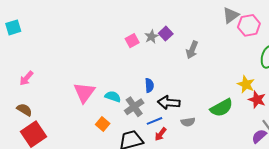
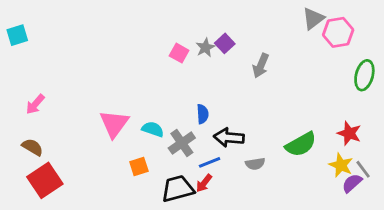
pink square: (132, 41) -> (179, 53), turned -32
yellow star: (246, 84) -> (341, 165), moved
orange square: (103, 124) -> (139, 167), turned 32
red arrow: (161, 134) -> (204, 183), moved

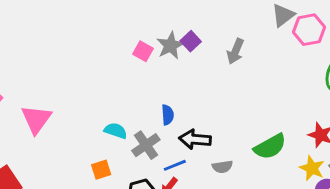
gray star: (205, 48) -> (170, 46), size x1.4
gray arrow: (261, 66) -> (235, 51), moved
pink triangle: (114, 124) -> (36, 119), moved

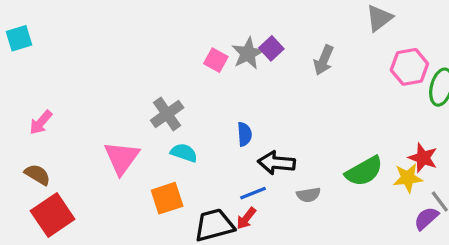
pink hexagon: (309, 30) -> (409, 67), moved
pink triangle: (36, 119) -> (122, 158), moved
gray cross: (146, 145) -> (167, 114), moved
yellow star: (312, 168) -> (408, 178), moved, turned -30
orange square: (101, 170) -> (167, 198), size x1.4

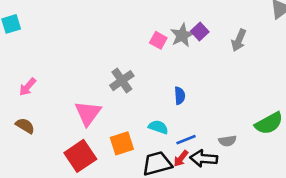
cyan semicircle: (184, 153) -> (158, 127), moved
black arrow: (276, 163) -> (204, 158), moved
red square: (53, 215) -> (80, 156), moved

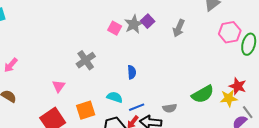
pink triangle: (88, 113) -> (59, 86), size x0.6

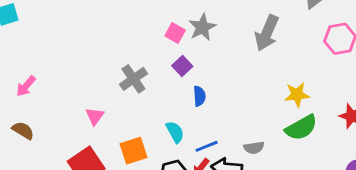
purple square: (148, 21) -> (182, 66), moved
gray arrow: (179, 28) -> (267, 33), size x1.4
cyan semicircle: (115, 97) -> (175, 132), turned 42
yellow star: (229, 98) -> (297, 95), moved

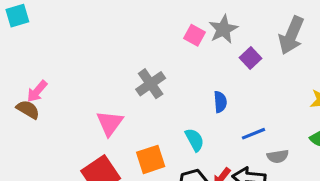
purple square: (182, 66) -> (251, 58), moved
pink triangle: (95, 116) -> (110, 123), size x1.4
brown semicircle: (23, 131) -> (28, 109), moved
blue line: (207, 146) -> (254, 134), moved

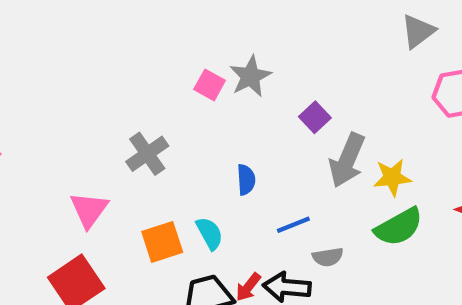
gray arrow: (291, 35) -> (347, 160), moved
purple square: (251, 58) -> (315, 117), moved
orange square: (151, 159) -> (162, 242), moved

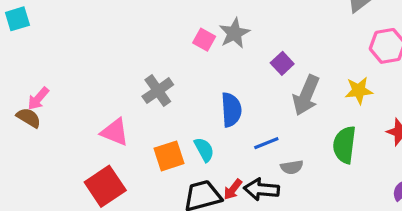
yellow star: (392, 177) -> (359, 91), moved
blue semicircle: (246, 180) -> (231, 110), size x1.5
pink triangle: (89, 210) -> (115, 132), turned -44
green semicircle: (399, 227) -> (344, 145), turned 126

